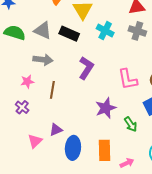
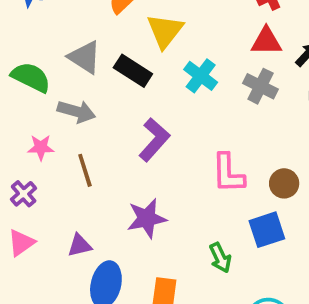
green semicircle: (15, 33) -> (31, 77), moved
brown line: (52, 90) -> (85, 170), turned -36
purple star: (106, 108) -> (147, 218), moved
pink triangle: (35, 141) -> (21, 243), moved

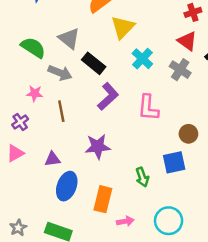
red triangle: (266, 41) -> (187, 41), turned 30
black rectangle: (133, 71) -> (94, 63), moved
pink L-shape: (228, 173) -> (148, 108), moved

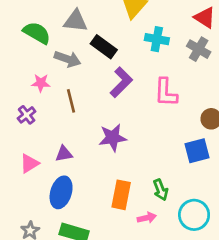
gray triangle: (69, 38) -> (76, 21), turned -30
cyan cross: (142, 59) -> (157, 39), turned -30
pink triangle: (15, 153) -> (29, 163), moved
green arrow: (142, 177) -> (161, 190), moved
blue ellipse: (67, 186) -> (61, 192), moved

